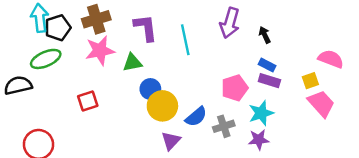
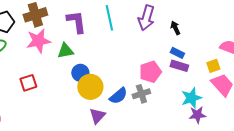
cyan line: (185, 40) -> (109, 18), moved
cyan star: (261, 113) -> (191, 98), moved
gray cross: (224, 126) -> (141, 94), moved
purple star: (259, 140) -> (197, 115), moved

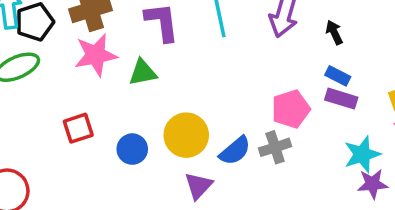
blue circle: (80, 73) -> (132, 149), moved

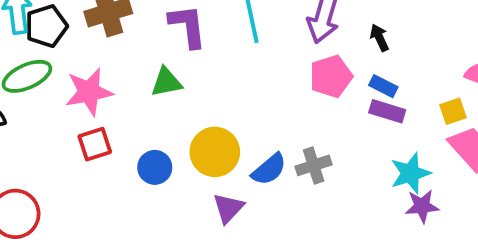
pink star: (96, 55) -> (89, 92), moved
pink pentagon: (291, 109) -> (331, 76), moved

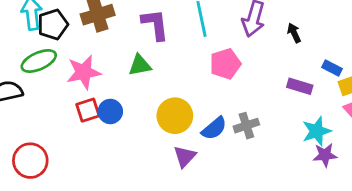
pink pentagon: (331, 76) -> (225, 64), moved
blue rectangle: (383, 86) -> (332, 68), moved
blue circle: (155, 167) -> (110, 111), moved

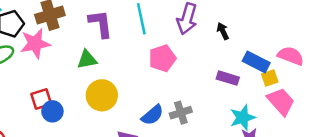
blue rectangle: (332, 68) -> (256, 62), size x1.5
pink star: (84, 72) -> (35, 43), moved
blue circle: (110, 111) -> (52, 111), moved
yellow circle: (175, 116) -> (102, 95), moved

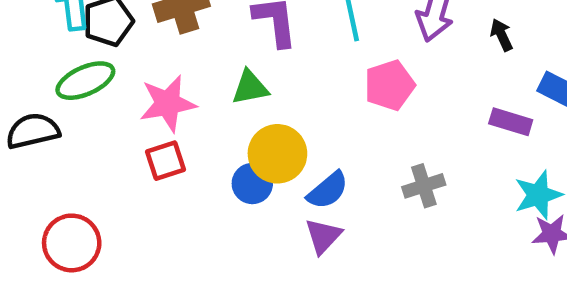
pink star: (35, 43) -> (168, 103), moved
blue circle: (52, 111) -> (252, 184), moved
blue semicircle: (152, 115) -> (328, 190), moved

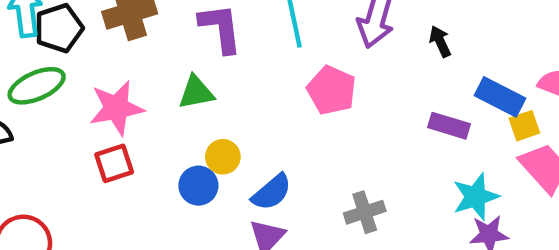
pink pentagon: (390, 85) -> (331, 90), turned -30
yellow circle: (277, 154) -> (223, 157), size x0.6
gray cross: (424, 186) -> (365, 212), moved

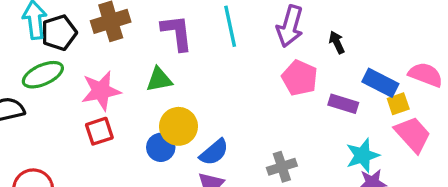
pink pentagon: (331, 90) -> (300, 78), moved
yellow circle: (223, 157) -> (179, 126), size x1.5

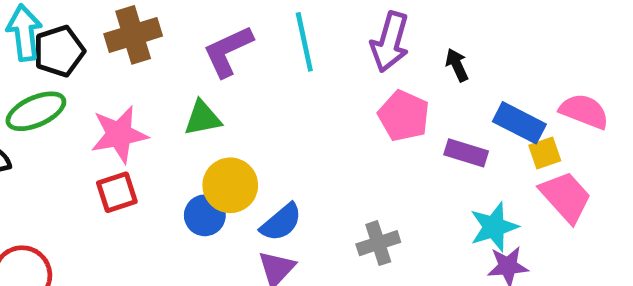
purple L-shape: (177, 33) -> (228, 51), turned -108

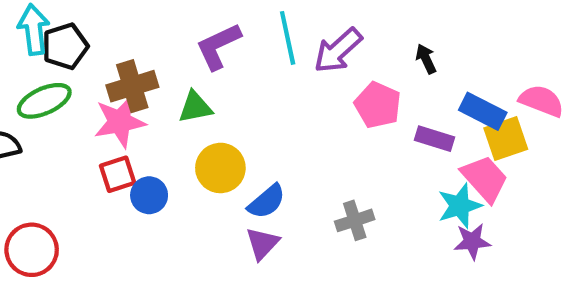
brown cross: (133, 35) -> (132, 86), moved
purple arrow: (390, 42) -> (338, 50), moved, turned 32
yellow square: (545, 153) -> (506, 139), size x1.5
pink trapezoid: (566, 197) -> (485, 178), moved
blue circle: (205, 215) -> (149, 195), moved

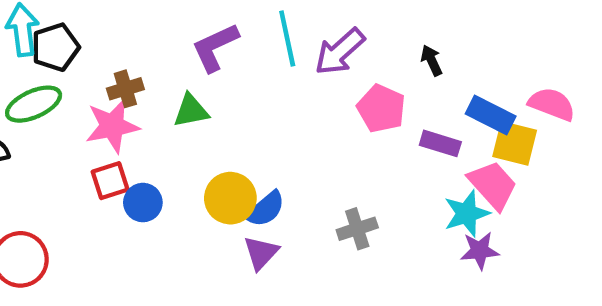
brown cross: (132, 86) -> (125, 89), size x0.7
yellow square: (506, 139) -> (515, 143), turned 33
yellow circle: (220, 168) -> (230, 198), moved

